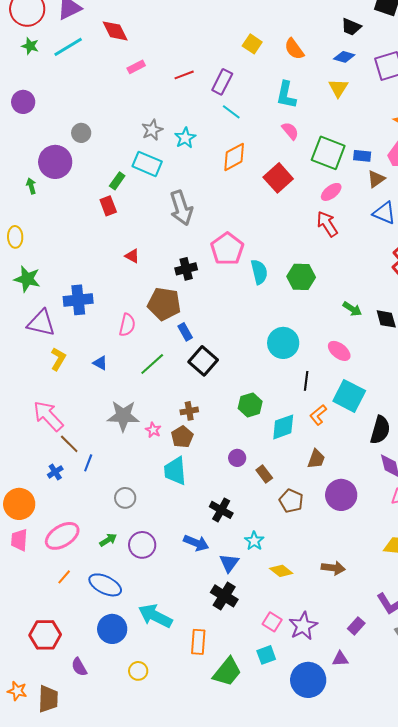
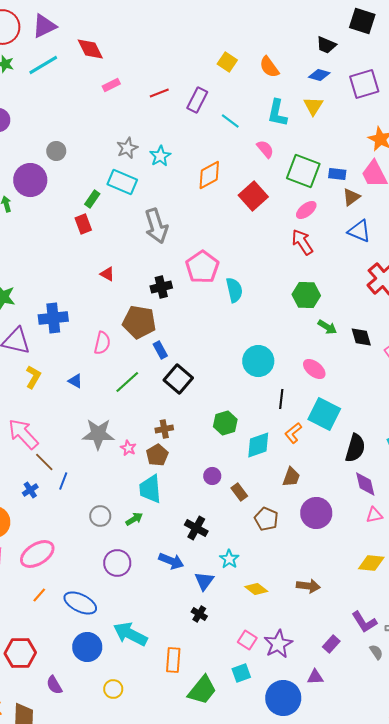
cyan L-shape: (286, 95) -> (277, 113), moved
cyan line: (231, 112) -> (230, 121), moved
green hexagon: (301, 277) -> (306, 295), moved
green arrow: (108, 540) -> (134, 519), moved
black cross: (224, 596) -> (199, 614), size x0.6

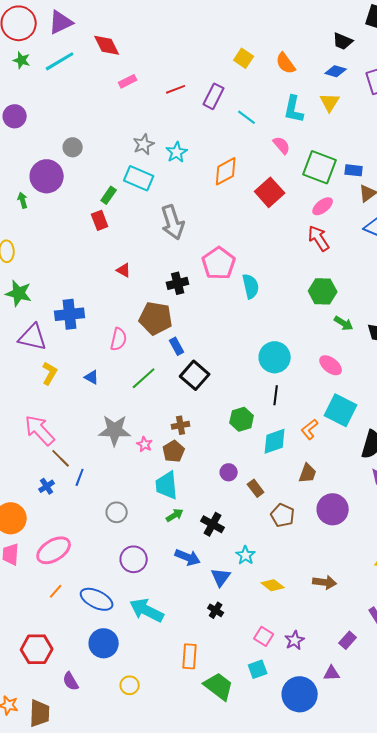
black line: (281, 399) -> (276, 395), moved
green arrow: (134, 519) -> (175, 515), moved
cyan arrow: (130, 634) -> (147, 610), moved
purple star: (278, 644) -> (295, 640), size x0.7
green trapezoid: (202, 690) -> (219, 686), turned -92

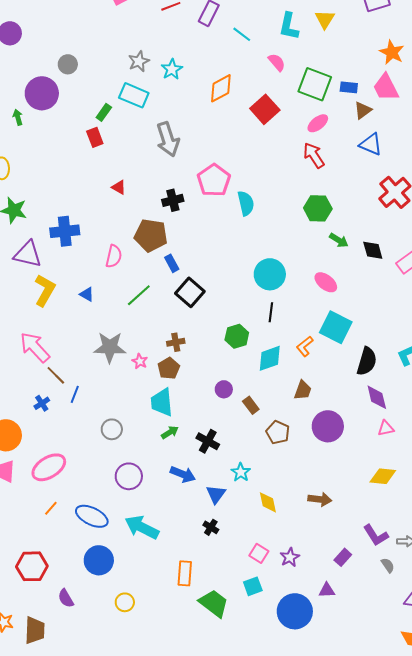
yellow L-shape: (50, 373) -> (45, 290), size x1.4
yellow diamond: (273, 585) -> (268, 502), turned 40

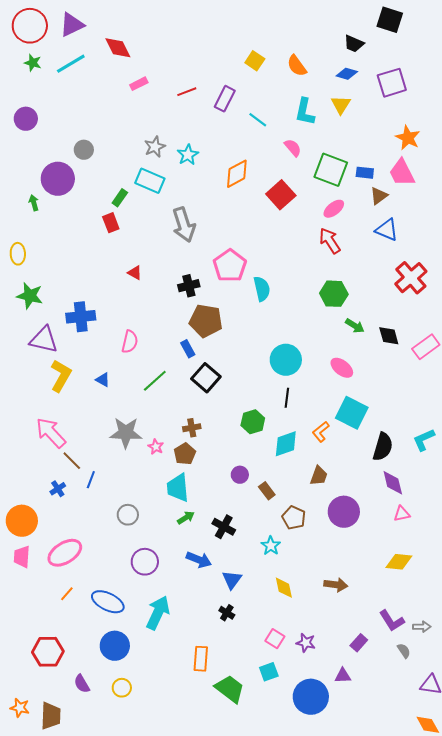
brown pentagon: (151, 235) -> (206, 321), moved
cyan star: (241, 472) -> (271, 546), moved
cyan arrow: (142, 527) -> (158, 613), turned 88
purple star: (290, 557) -> (306, 643), turned -30
yellow circle: (125, 602) -> (122, 688), moved

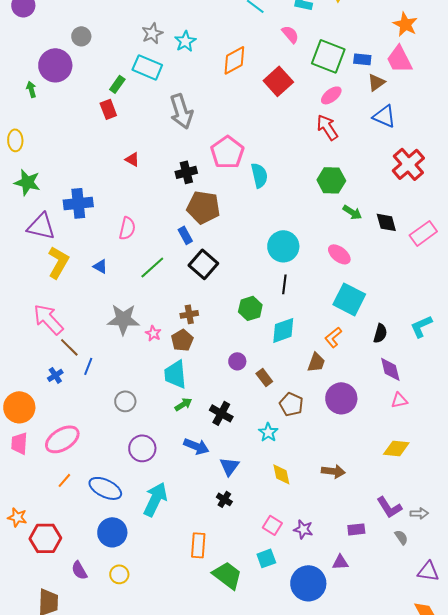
orange L-shape: (321, 432) -> (333, 337), moved
black semicircle: (383, 447) -> (380, 333), size x0.7
purple rectangle: (359, 643) -> (356, 529), turned 42
orange star: (20, 708) -> (17, 517), moved

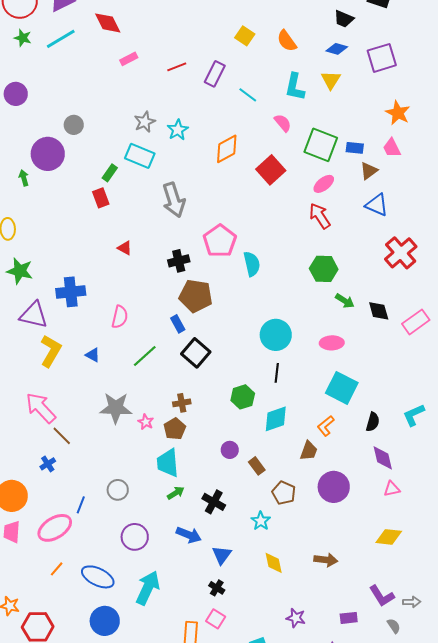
pink trapezoid: (399, 59) -> (392, 148), size x0.7
pink ellipse: (339, 254) -> (332, 343), turned -40
blue line: (88, 366) -> (81, 505), moved
pink square: (272, 525) -> (216, 619), moved

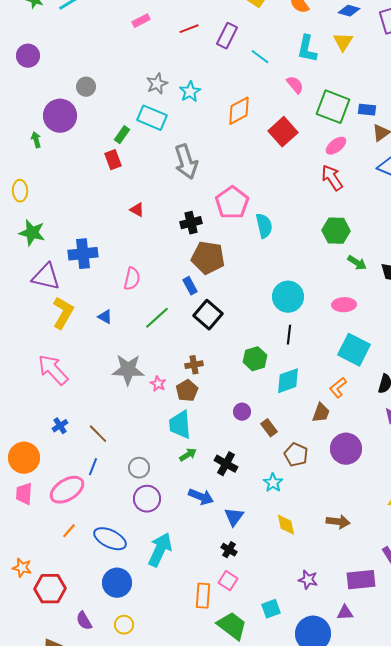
brown line: (62, 436) -> (98, 434), moved
gray circle: (118, 490) -> (139, 468), moved
purple rectangle: (349, 618) -> (361, 580), size x1.6

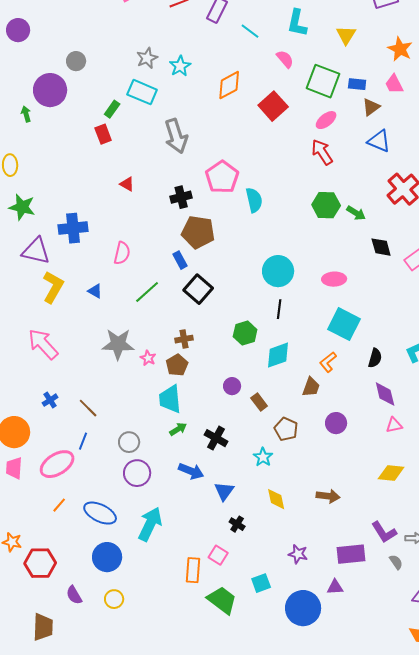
yellow triangle: (343, 42) -> (346, 35), moved
green arrow: (357, 263) -> (356, 213), moved
purple circle: (346, 449) -> (336, 423), size x0.7
black cross: (229, 550) -> (237, 524), moved

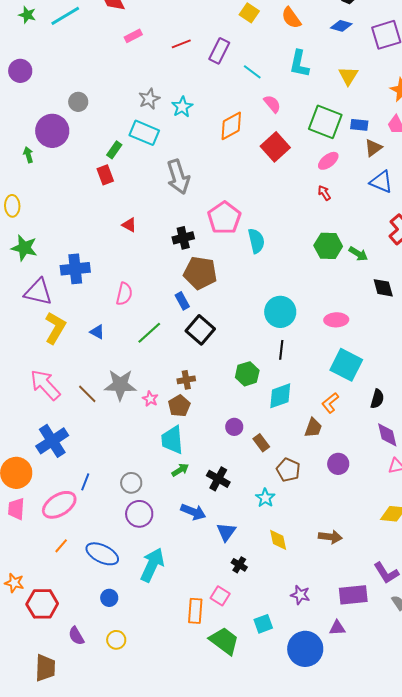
pink semicircle: (285, 59) -> (272, 104), moved
red arrow: (322, 152) -> (324, 193), size x0.6
blue cross: (50, 400) -> (52, 441), size x2.0
brown line: (88, 408) -> (87, 394), moved
blue circle: (107, 557) -> (109, 598), size x0.6

